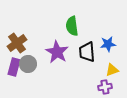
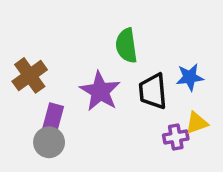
gray circle: (28, 64) -> (49, 142), moved
purple rectangle: (14, 67) -> (53, 119), moved
purple cross: (105, 87) -> (176, 137), moved

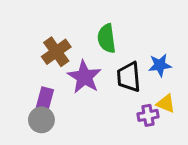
brown cross: (30, 75) -> (56, 52), moved
yellow triangle: (197, 123) -> (166, 104), turned 42

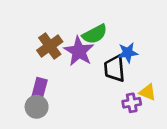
green semicircle: (107, 38) -> (95, 34), turned -110
blue star: (160, 65) -> (128, 53), moved
purple star: (84, 77) -> (79, 51), moved

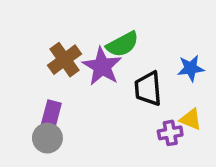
blue star: (128, 53) -> (191, 68), moved

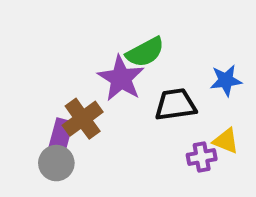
brown cross: (64, 60) -> (83, 119), moved
black trapezoid: (148, 89) -> (175, 105), turned 87

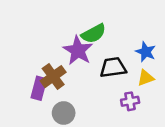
blue star: (226, 80) -> (146, 52), turned 30
yellow triangle: (226, 141) -> (146, 78), moved, turned -42
gray circle: (56, 163) -> (64, 113), moved

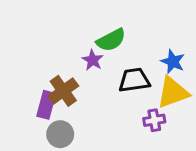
purple star: (78, 50) -> (93, 60), size x0.6
yellow triangle: (146, 78) -> (173, 92), size x1.6
gray circle: (64, 113) -> (60, 134), moved

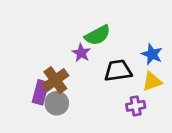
yellow triangle: (173, 92) -> (152, 81), size x0.7
gray circle: (60, 134) -> (57, 103), moved

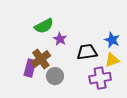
green semicircle: (98, 35) -> (44, 26), moved
gray circle: (57, 103) -> (55, 76), moved
purple cross: (136, 106) -> (100, 78), size x1.5

